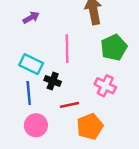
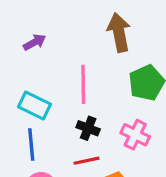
black cross: (53, 81) -> (88, 128), moved

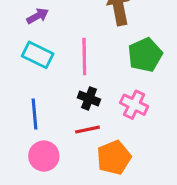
cyan rectangle: (35, 106) -> (38, 55), moved

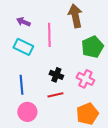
purple arrow: (38, 16) -> (23, 22), turned -128
pink line: (84, 56) -> (49, 35), moved
orange pentagon: (114, 158) -> (87, 114), moved

